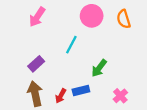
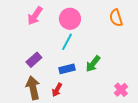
pink circle: (92, 16) -> (70, 19), moved
blue rectangle: (81, 90) -> (67, 69), moved
pink cross: (120, 96) -> (121, 90), moved

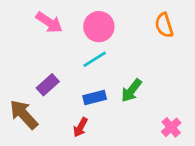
pink arrow: (35, 16) -> (49, 22), turned -90
cyan line: (67, 42) -> (95, 59), turned 30
brown arrow: (33, 88) -> (24, 115), moved, turned -30

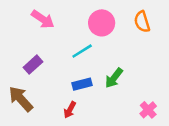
pink circle: (99, 27) -> (102, 23), moved
purple rectangle: (48, 85) -> (33, 65), moved

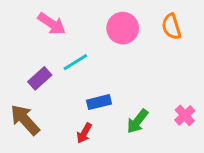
cyan line: (82, 51) -> (75, 62), moved
green arrow: (114, 78) -> (137, 121), moved
pink cross: (148, 110) -> (185, 115), moved

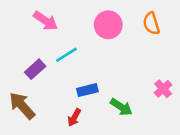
pink cross: (185, 115) -> (163, 89), moved
green arrow: (137, 121) -> (121, 107), turned -95

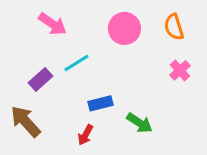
pink cross: (163, 89) -> (180, 70), moved

